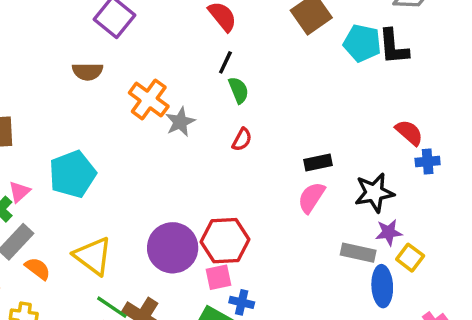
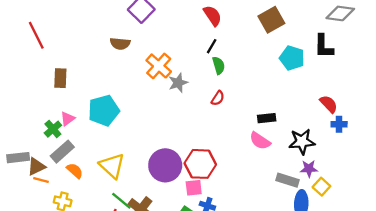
cyan pentagon: (362, 43) -> (292, 58), moved
pink semicircle: (311, 197) -> (260, 141), turned -95

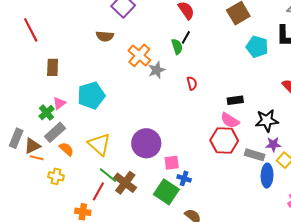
green semicircle: (219, 65) -> (177, 47), moved
red semicircle: (218, 98) -> (192, 83), turned -48
gray rectangle: (18, 158) -> (16, 138), turned -60
red hexagon: (200, 164) -> (224, 141), moved

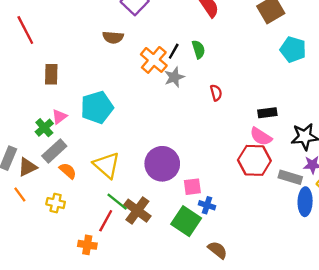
black line: (186, 37) -> (174, 51), moved
orange line: (37, 158) -> (20, 194), moved, turned 40

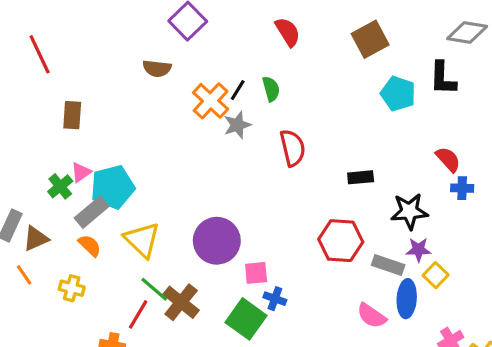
red semicircle: (216, 93) -> (293, 148), size x1.6
cyan pentagon: (97, 107) -> (113, 187), moved
pink semicircle: (261, 137) -> (372, 316), moved
gray rectangle: (54, 151) -> (92, 212), moved

